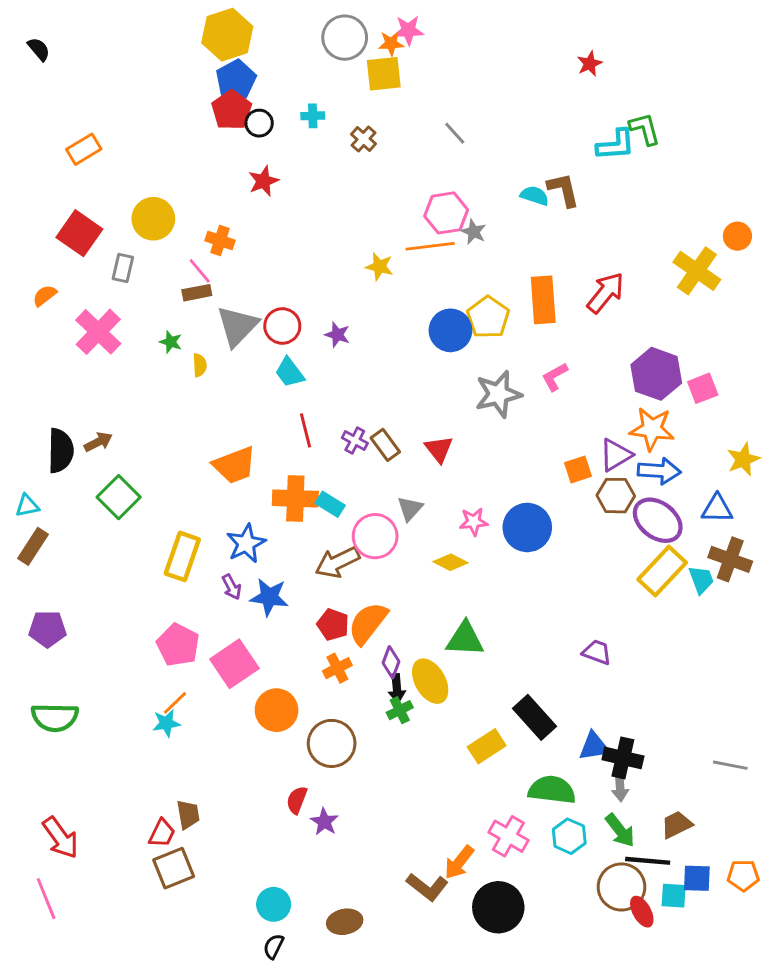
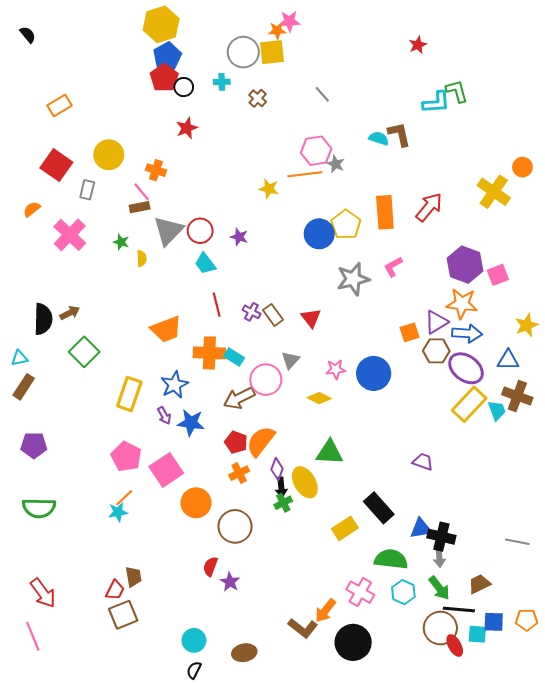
gray circle: (345, 38) -> (243, 52), moved

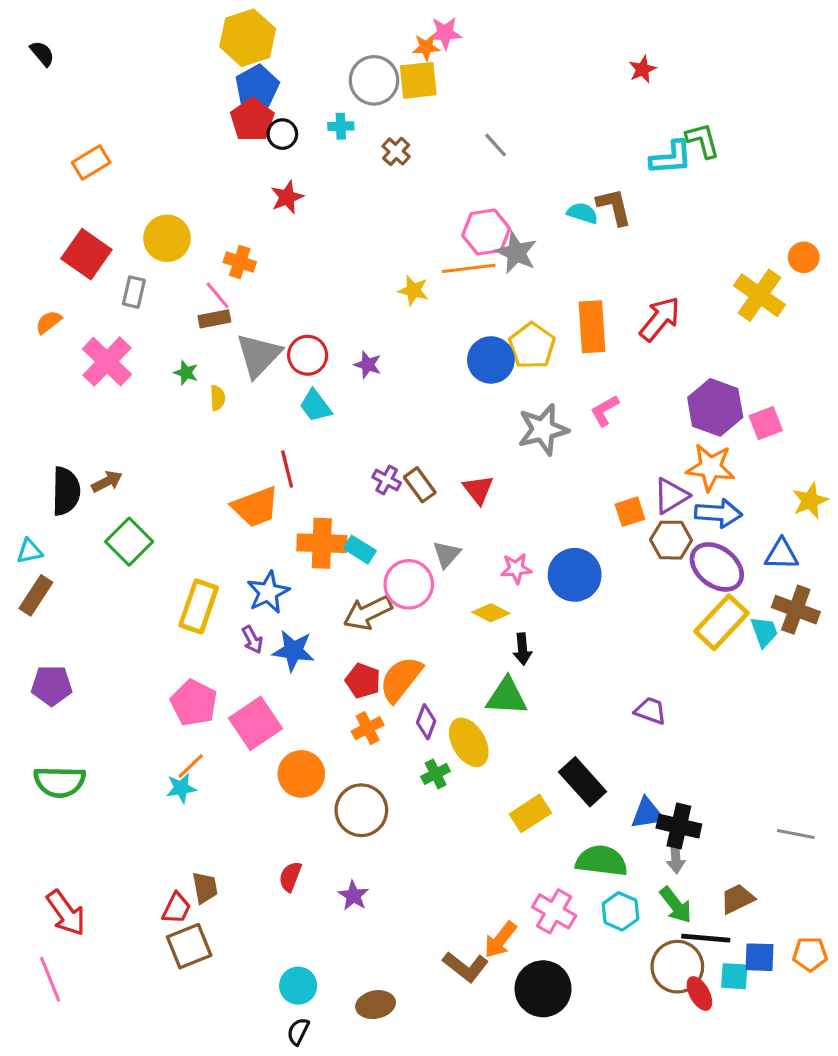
gray star: (336, 164) -> (516, 253), size x1.5
red line: (217, 305) -> (287, 469), moved
black arrow: (281, 487) -> (522, 649), moved
red semicircle: (210, 566) -> (290, 877), moved

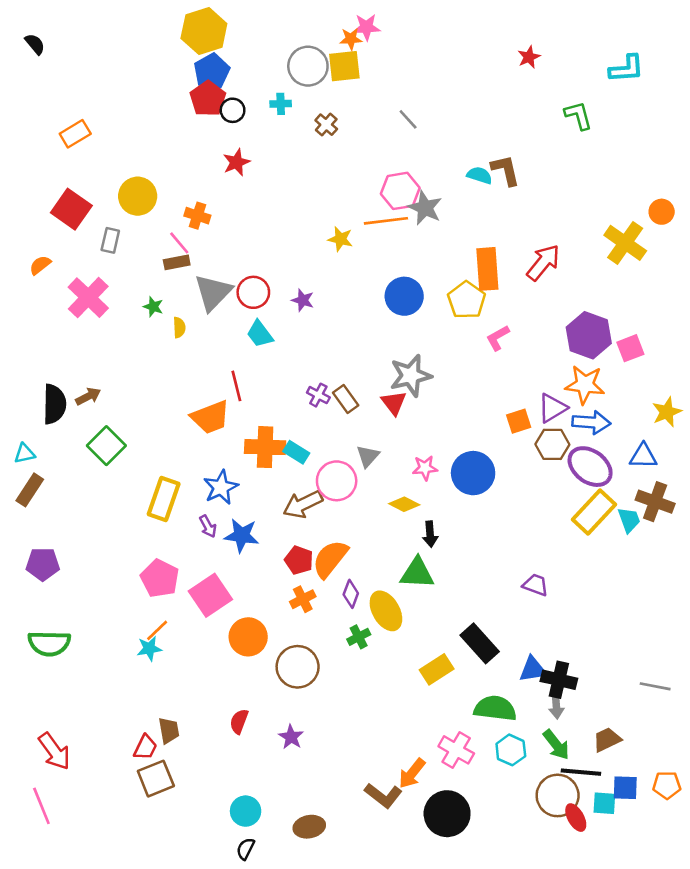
cyan L-shape: (671, 158) -> (626, 69), moved
yellow pentagon: (532, 346) -> (467, 300), moved
gray star: (543, 429) -> (411, 376), moved

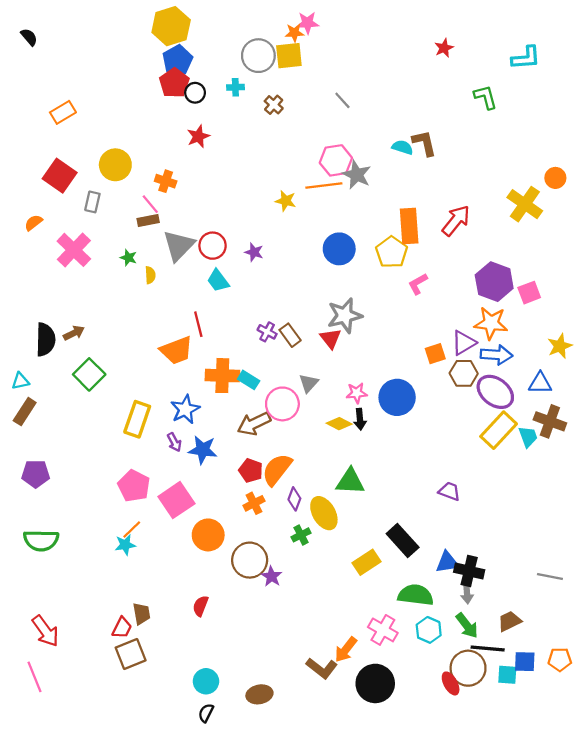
black arrow: (430, 534) -> (360, 419), moved
purple star: (291, 737) -> (271, 576), moved
red ellipse: (576, 818) -> (451, 683), moved

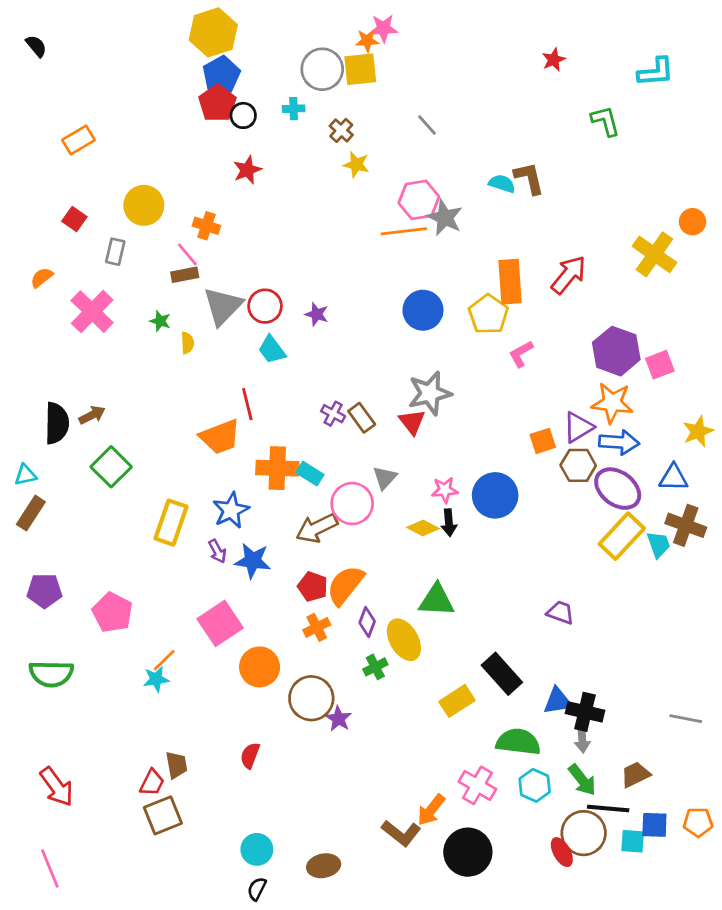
red square: (60, 176) -> (74, 219), size x0.6
yellow star: (286, 201) -> (356, 165), moved
pink pentagon: (134, 486) -> (113, 612), moved
pink line: (35, 677) -> (50, 868), moved

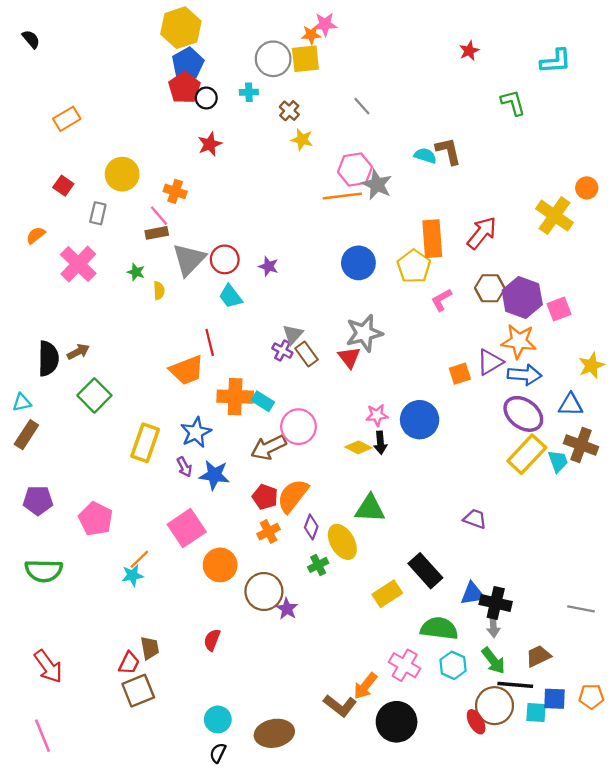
brown hexagon: (578, 465) -> (490, 288), moved
gray triangle: (385, 478) -> (293, 334), moved
brown ellipse: (324, 866) -> (274, 733), size x1.4

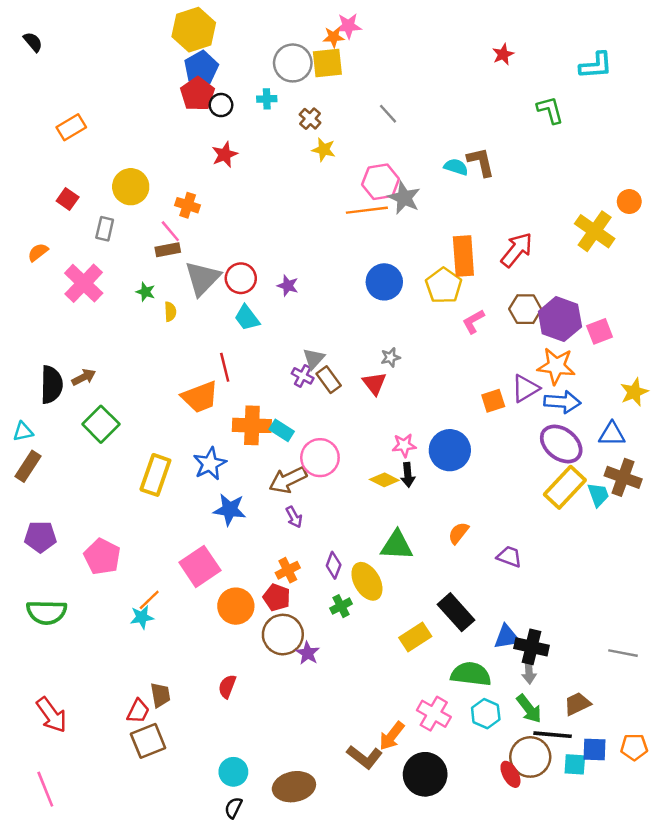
gray star: (364, 333) -> (390, 357), size x0.5
purple arrow: (184, 467) -> (294, 517), moved
orange semicircle: (293, 496) -> (459, 533), moved, size x0.6
red pentagon: (265, 497) -> (277, 597), moved

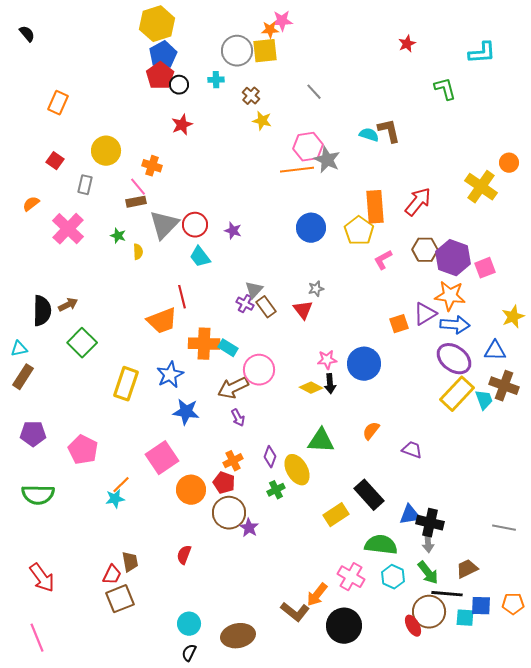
orange rectangle: (71, 127) -> (58, 103), turned -35

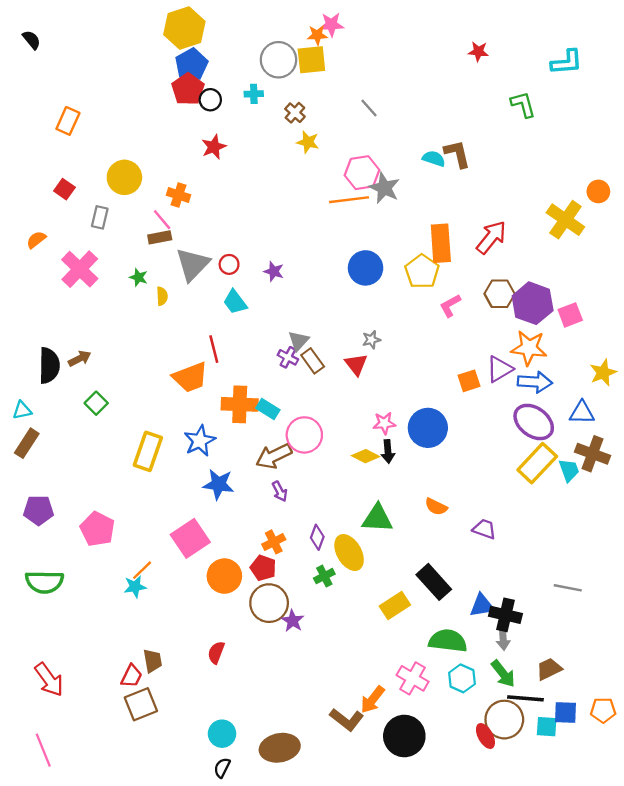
red star: (407, 44) -> (478, 52), turned 30
red circle: (195, 225) -> (229, 264), size x0.7
green square: (82, 343) -> (96, 403), size x0.7
orange semicircle: (371, 431) -> (436, 507), turned -102
gray line: (504, 528) -> (568, 588), moved

